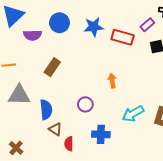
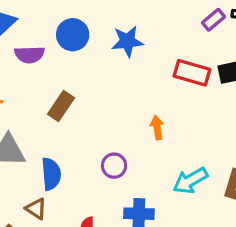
purple rectangle: (147, 25) -> (214, 20), moved
red rectangle: (123, 37) -> (192, 73), moved
brown triangle: (55, 129) -> (36, 209), moved

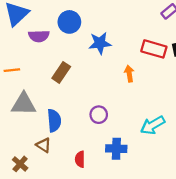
blue star: (127, 41) -> (100, 43), moved
orange arrow: (157, 128) -> (129, 74), moved

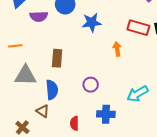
brown rectangle: (61, 72) -> (57, 58), moved, turned -30

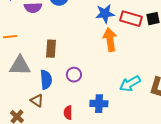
blue star: (92, 23) -> (105, 14), moved
orange arrow: (117, 49) -> (110, 40), size x1.6
purple circle: (91, 85) -> (74, 75), moved

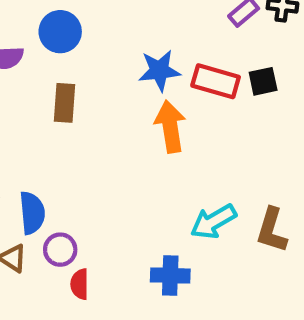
brown rectangle: (51, 49) -> (64, 103), moved
purple circle: (74, 75) -> (60, 250), moved
blue cross: (99, 104) -> (170, 275), moved

